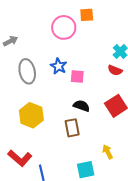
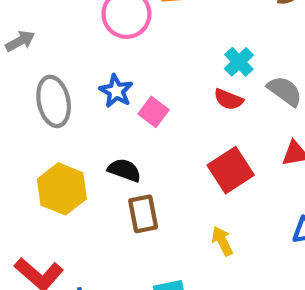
pink square: (77, 77) -> (154, 112), turned 32
black semicircle: (82, 106) -> (124, 170), moved
yellow arrow: (108, 152) -> (222, 241), moved

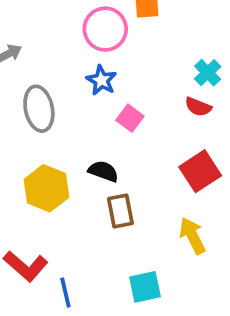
blue star: (116, 91) -> (101, 80), moved
yellow arrow: (222, 241) -> (192, 236), size x1.4

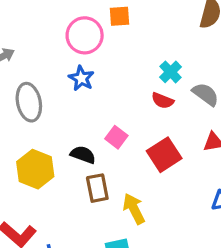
pink square: (130, 118) -> (116, 137), moved
yellow arrow: (192, 236) -> (134, 209), moved

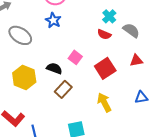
gray ellipse: (29, 102) -> (20, 35), turned -45
brown rectangle: (97, 188) -> (63, 89), turned 54
yellow arrow: (134, 209) -> (104, 102), moved

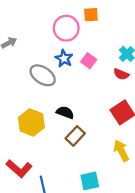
gray ellipse: (20, 35) -> (43, 75), moved
pink square: (75, 57) -> (89, 61), moved

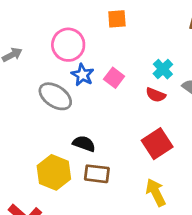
pink circle: (66, 28) -> (68, 45), moved
yellow hexagon: (31, 122) -> (54, 172), moved
brown rectangle: (75, 136) -> (97, 174), turned 54

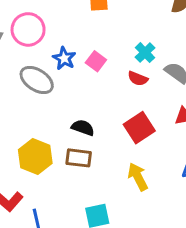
pink circle: (68, 45) -> (28, 29), moved
black semicircle: (84, 144) -> (83, 128), moved

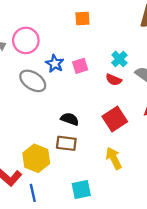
pink square: (96, 61) -> (80, 66), turned 35
yellow hexagon: (35, 157) -> (36, 158), moved

